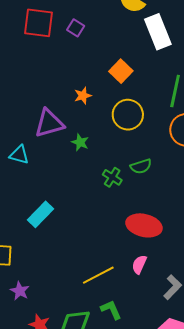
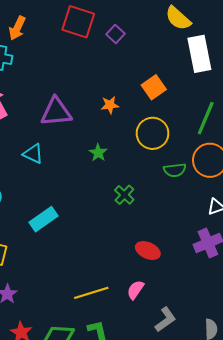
purple triangle: (49, 123) -> (56, 112), moved
green semicircle: (141, 166) -> (175, 170), moved
red ellipse: (144, 225) -> (148, 251), size x0.7

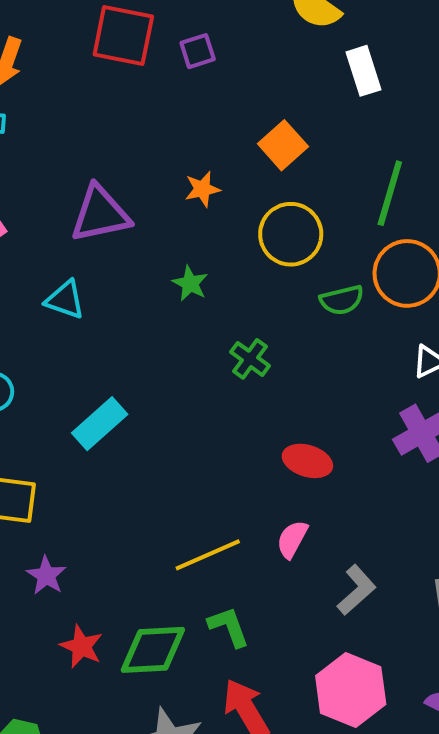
purple square: (115, 34) -> (198, 51), turned 36
white rectangle: (199, 54) -> (364, 71), size x0.7

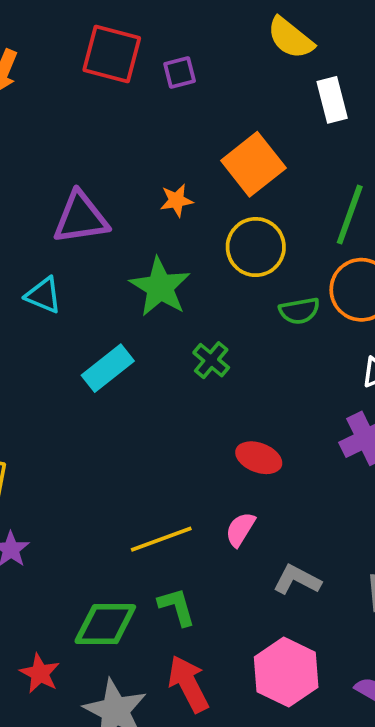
orange square: (283, 145) -> (253, 164), size x1.4
green star: (190, 283) -> (160, 287), size x1.8
cyan rectangle: (100, 424) -> (108, 368), moved
gray L-shape: (356, 590) -> (297, 580), turned -114
red star: (81, 646) -> (40, 673), moved

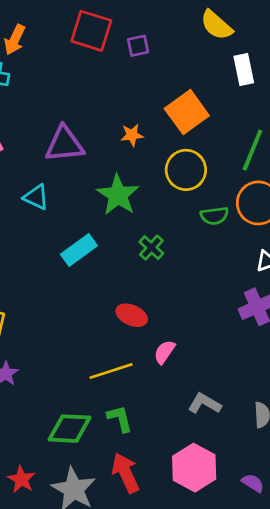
red ellipse: (259, 458) -> (132, 315), moved
pink semicircle: (240, 529) -> (164, 352), moved
red star: (40, 673) -> (21, 479), moved

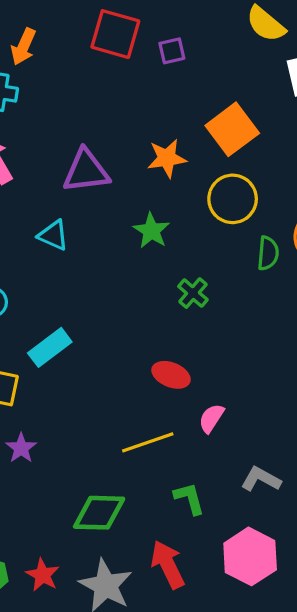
orange star: (132, 135) -> (167, 158), size x1.4
green star: (118, 195) -> (151, 231), size x0.7
green semicircle: (214, 216) -> (268, 253), turned -76
cyan rectangle: (79, 250) -> (50, 347), moved
green L-shape: (120, 419) -> (189, 498), moved

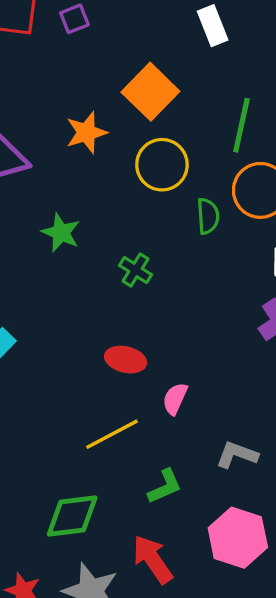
green star: (151, 231) -> (61, 233), moved
green L-shape: (189, 498) -> (165, 486), turned 90

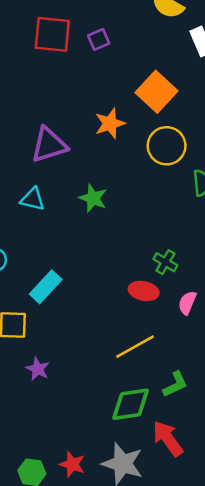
green cross: (136, 270) -> (165, 262), moved
pink semicircle: (175, 399) -> (187, 303), moved
green diamond: (72, 516) -> (131, 404), moved

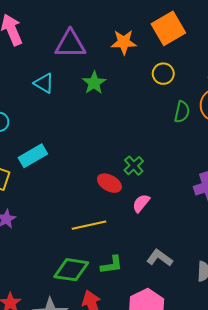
yellow circle: (167, 146) -> (163, 74), size x0.7
green star: (93, 198) -> (94, 83), moved

